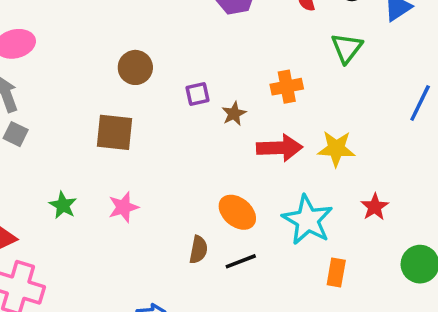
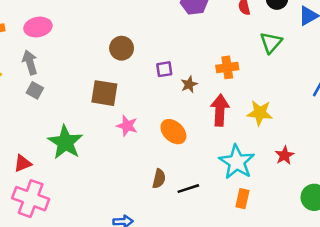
red arrow: (280, 148) -> (220, 110), turned -88
green star: (63, 205) -> (65, 142), size x1.8
pink star: (123, 207) -> (127, 126), moved, turned 30
orange ellipse: (237, 212) -> (173, 132), moved
orange rectangle: (336, 273) -> (242, 199), moved

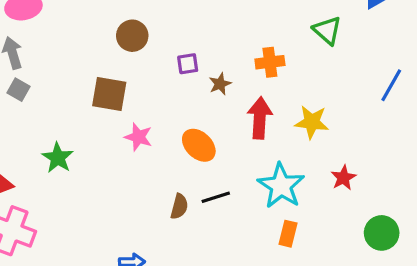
green triangle: (271, 43) -> (327, 30), turned -30
green star: (65, 142) -> (58, 158), size x0.7
black line: (188, 189) -> (216, 197), moved

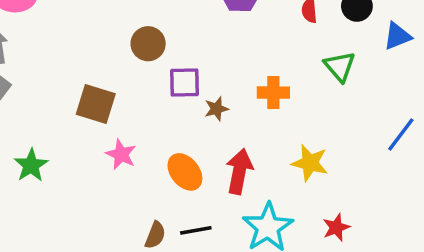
brown circle: (132, 36) -> (148, 44), moved
purple square: (188, 64) -> (185, 83), size x1.4
red arrow: (260, 118) -> (239, 171), moved

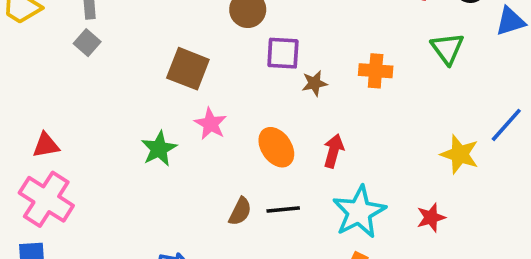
yellow star: (310, 163) -> (460, 154), moved
green star: (31, 165) -> (159, 149), moved
red arrow: (239, 171) -> (334, 151), size x0.7

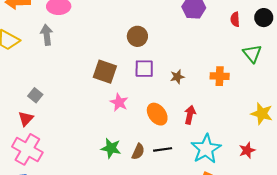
gray square: (87, 43) -> (35, 95), moved
purple square: (283, 53) -> (144, 69), moved
orange cross: (376, 71) -> (220, 76), moved
red triangle: (46, 145) -> (26, 119), turned -35
green star: (159, 149) -> (111, 148), moved, turned -30

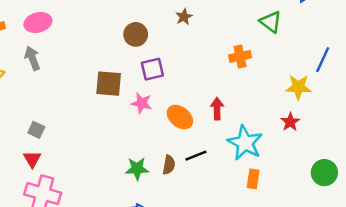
brown star: (177, 77) -> (184, 17), moved
pink star: (119, 102) -> (142, 103), moved
red star: (247, 150) -> (290, 122), moved

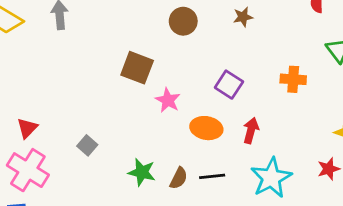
purple square: (152, 69) -> (229, 85), moved, turned 30
orange ellipse: (180, 117) -> (206, 128), turned -45
gray square: (36, 130) -> (87, 145), moved

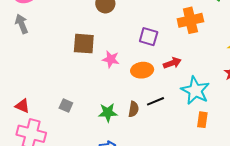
orange cross: (293, 79) -> (190, 20), size x1.4
red triangle: (27, 128) -> (22, 106), turned -35
red arrow: (251, 131) -> (172, 63), turned 72

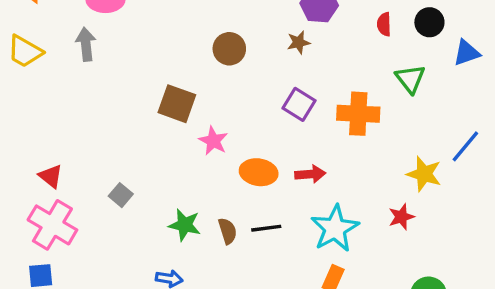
purple square: (149, 37) -> (299, 104), moved
brown semicircle: (134, 109) -> (228, 231), turned -42

